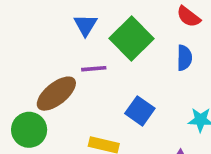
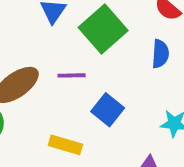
purple line: (94, 69) -> (72, 75), moved

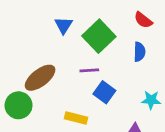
purple line: (72, 75) -> (89, 70), moved

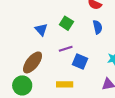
blue triangle: (63, 25) -> (41, 30), moved
green square: (99, 36) -> (66, 23), size x0.6

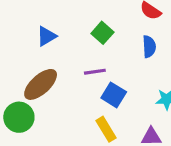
blue triangle: (41, 30) -> (46, 36), moved, turned 32
yellow rectangle: (65, 84) -> (106, 129), moved, turned 49

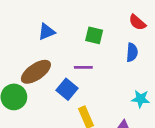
green square: (102, 33) -> (94, 35), turned -36
blue square: (114, 95) -> (67, 89), moved

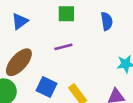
blue square: (67, 89) -> (47, 87), moved

